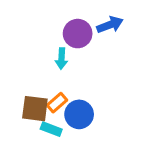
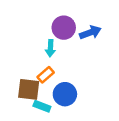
blue arrow: (110, 25) -> (90, 32), moved
orange rectangle: (57, 103) -> (46, 75), moved

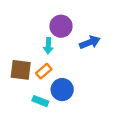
blue arrow: (90, 32) -> (90, 42), moved
brown square: (29, 89) -> (21, 70), moved

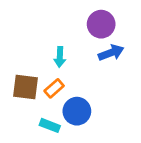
purple circle: (61, 26) -> (101, 24), moved

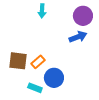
purple circle: (101, 24) -> (83, 16), moved
cyan arrow: (60, 57) -> (42, 11), moved

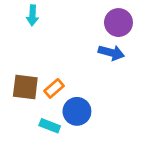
cyan arrow: (42, 11) -> (32, 15), moved
blue arrow: (78, 37) -> (111, 53), turned 36

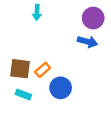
cyan arrow: (32, 15) -> (37, 12), moved
cyan rectangle: (50, 126) -> (23, 95), moved

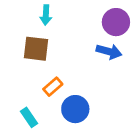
brown square: (20, 69) -> (36, 49), moved
cyan rectangle: (23, 95) -> (29, 117), turned 35

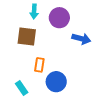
purple circle: (116, 22) -> (59, 18), moved
orange rectangle: (53, 87) -> (39, 65), turned -40

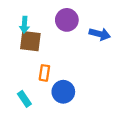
cyan arrow: (34, 11) -> (24, 25), moved
blue arrow: (81, 39) -> (100, 34), moved

